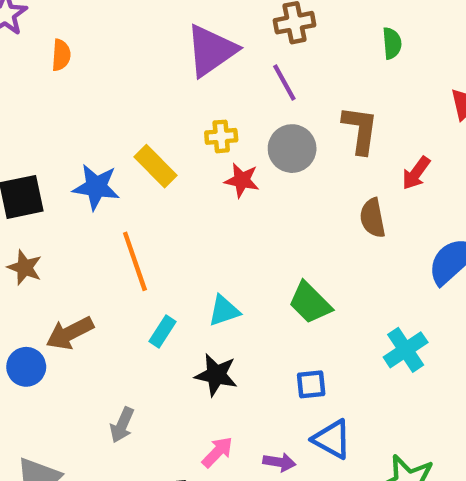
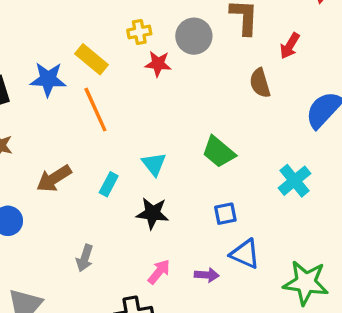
orange line: (135, 261) -> (95, 110), moved
cyan triangle: (224, 311) -> (154, 164), turned -44
brown arrow: (70, 333) -> (54, 178), moved

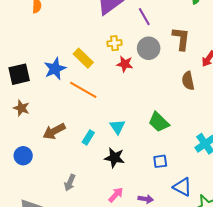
blue star: (48, 79) -> (55, 69), turned -30
orange line: (95, 110) -> (83, 90), turned -40
blue triangle: (245, 254) -> (182, 187), moved

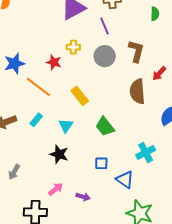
yellow rectangle: (83, 58) -> (80, 96), moved
red star: (125, 64) -> (54, 62), moved
brown semicircle: (188, 81) -> (137, 91), size x1.4
cyan rectangle: (88, 137) -> (36, 120), moved
blue triangle: (182, 187) -> (125, 180), moved

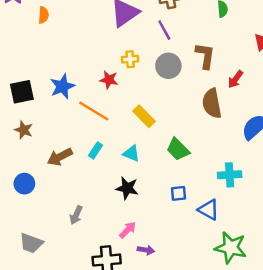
cyan triangle: (66, 126) -> (131, 153), turned -35
cyan cross: (146, 152) -> (230, 175), turned 30
purple arrow: (83, 197) -> (146, 250), moved

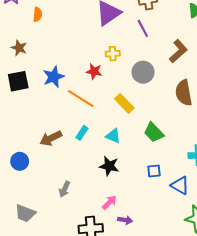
brown L-shape: (205, 56) -> (178, 51), turned 40
gray circle: (168, 66) -> (143, 72), moved
brown star: (24, 130) -> (19, 48), moved

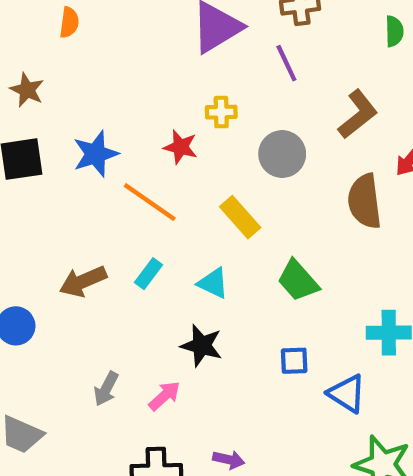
pink arrow: (109, 202) -> (164, 396), moved

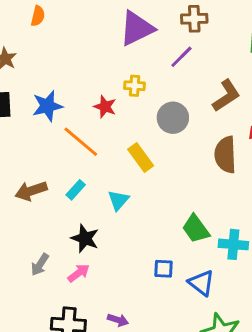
purple line: (286, 63) -> (181, 57), turned 65
green trapezoid: (298, 281) -> (196, 229), moved
cyan triangle: (213, 283) -> (118, 200), turned 40
black star: (202, 346) -> (85, 238), moved
blue square: (294, 361) -> (164, 269), moved

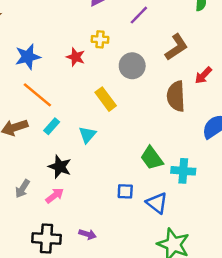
orange line: (81, 142) -> (37, 95), moved

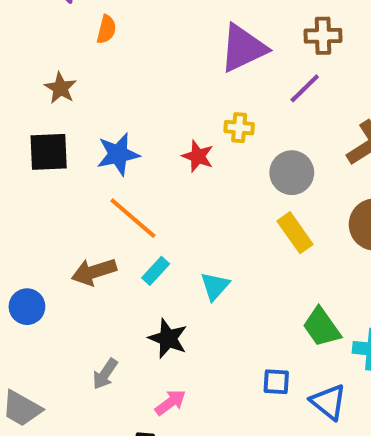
yellow rectangle: (106, 99) -> (295, 233), moved
pink arrow: (55, 195) -> (170, 402), moved

